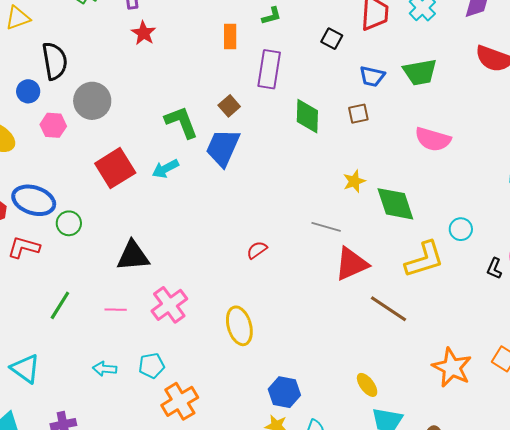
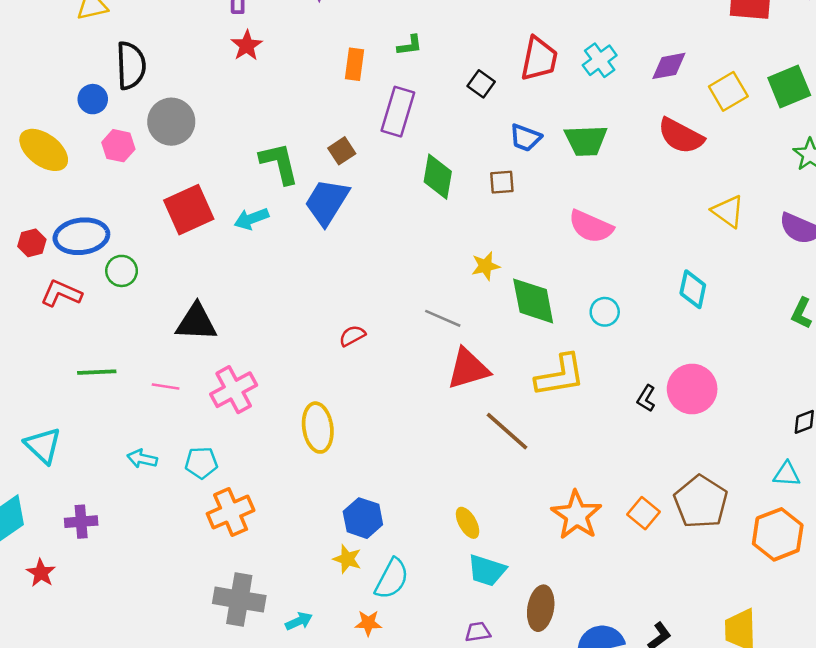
blue ellipse: (34, 200) -> (81, 236), turned -33
cyan circle: (461, 229) -> (605, 312), moved
green line: (60, 305) -> (97, 372), turned 48

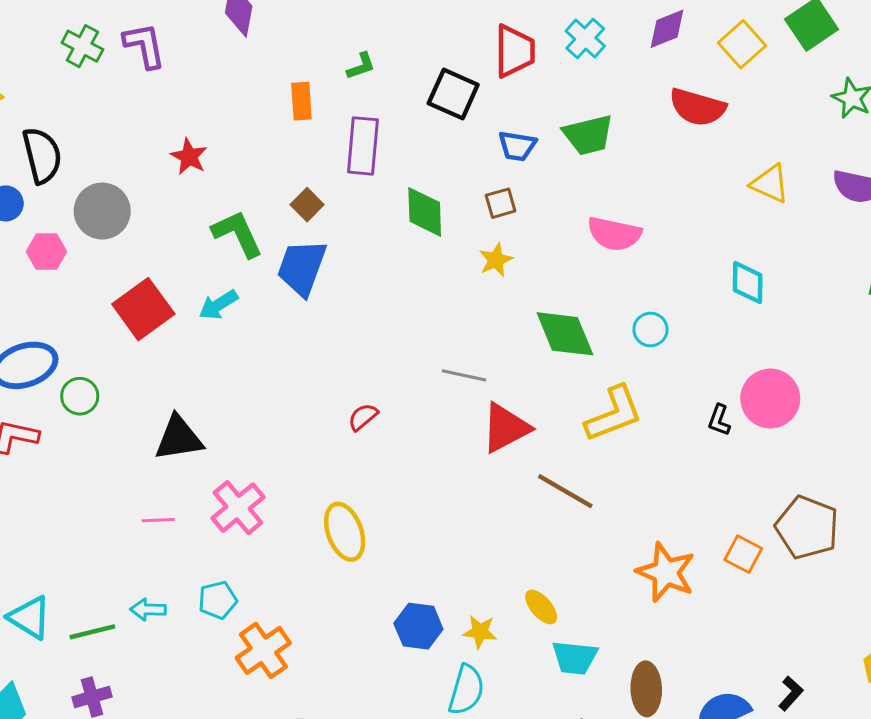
red star: (247, 45) -> (189, 157), moved
black square: (481, 84) -> (453, 94), size x1.6
yellow star: (486, 266) -> (496, 260), moved
green line: (97, 372) -> (92, 632), moved
yellow star: (347, 559) -> (480, 632), moved

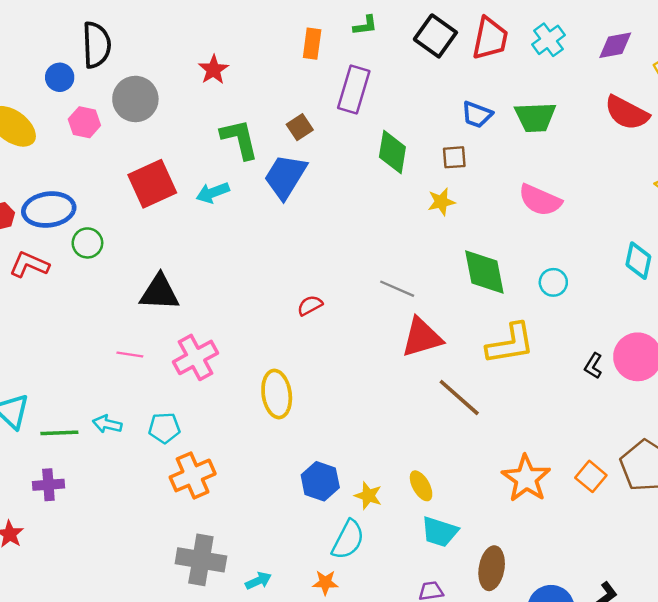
black square: (453, 94) -> (435, 36), moved

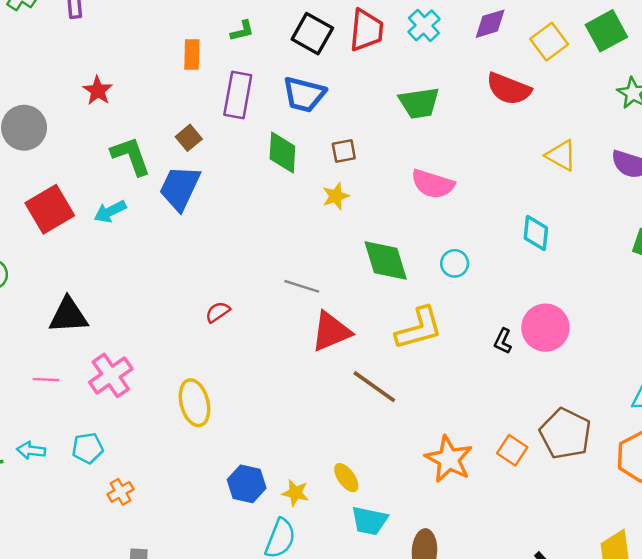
blue trapezoid: (477, 114) -> (304, 94), moved, size x1.4
orange cross: (193, 475) -> (121, 492), size x0.6

